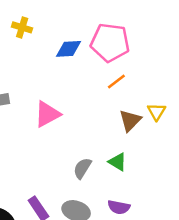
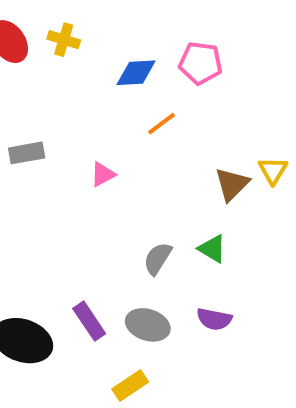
pink pentagon: (110, 43) -> (201, 63), size x0.7
orange line: (116, 81) -> (161, 124), moved
pink triangle: (47, 114) -> (103, 174), size x0.6

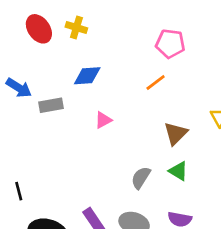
blue diamond: (136, 73) -> (87, 76), moved
orange line: (161, 124) -> (156, 82), moved
brown triangle: (232, 184) -> (176, 133), moved

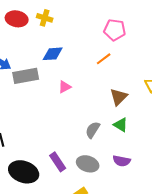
red ellipse: (39, 29) -> (17, 19), turned -45
gray rectangle: (51, 105) -> (26, 76), size x1.4

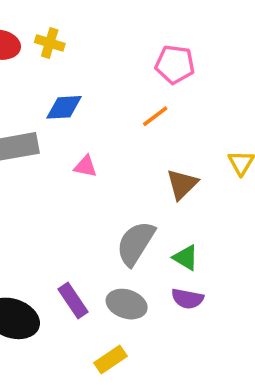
pink triangle: (65, 87) -> (85, 166), turned 40
green triangle: (121, 125) -> (186, 258), moved
gray semicircle: (93, 130) -> (136, 243), size x1.5

